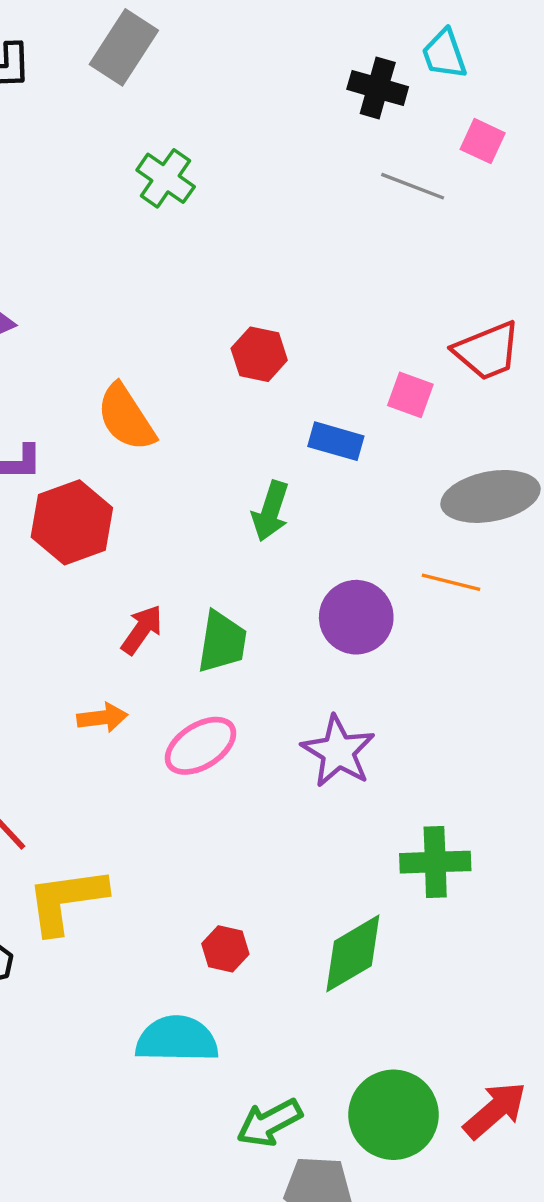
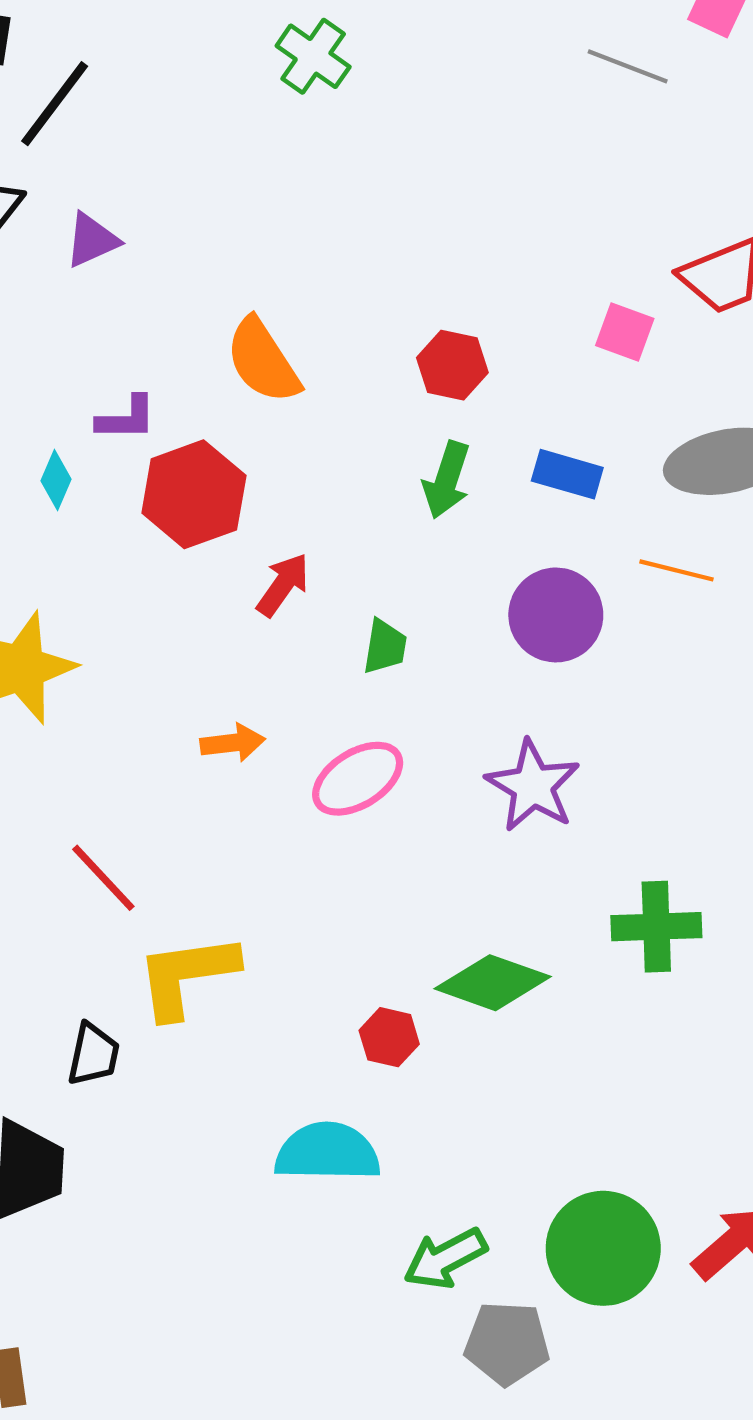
red hexagon: (259, 354) -> (452, 365), moved
blue rectangle: (336, 441) -> (567, 474), moved
red arrow: (142, 630) -> (283, 585), moved
green trapezoid: (222, 642) -> (385, 647), size x0.7
green diamond: (353, 953) -> (493, 983), moved, turned 50

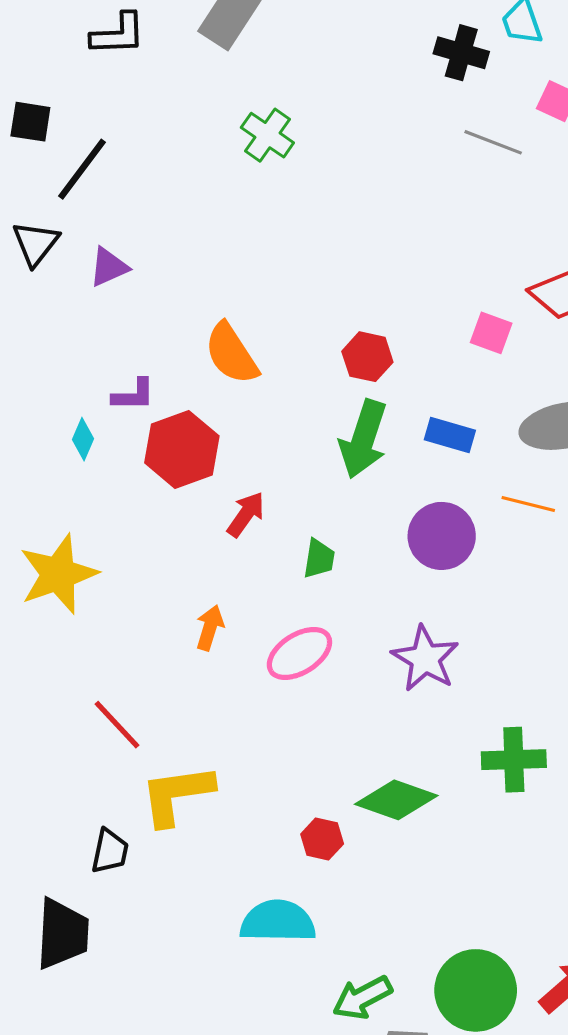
green arrow: (447, 480) -> (363, 439), size x1.4
orange arrow: (233, 743) -> (210, 628), turned -66

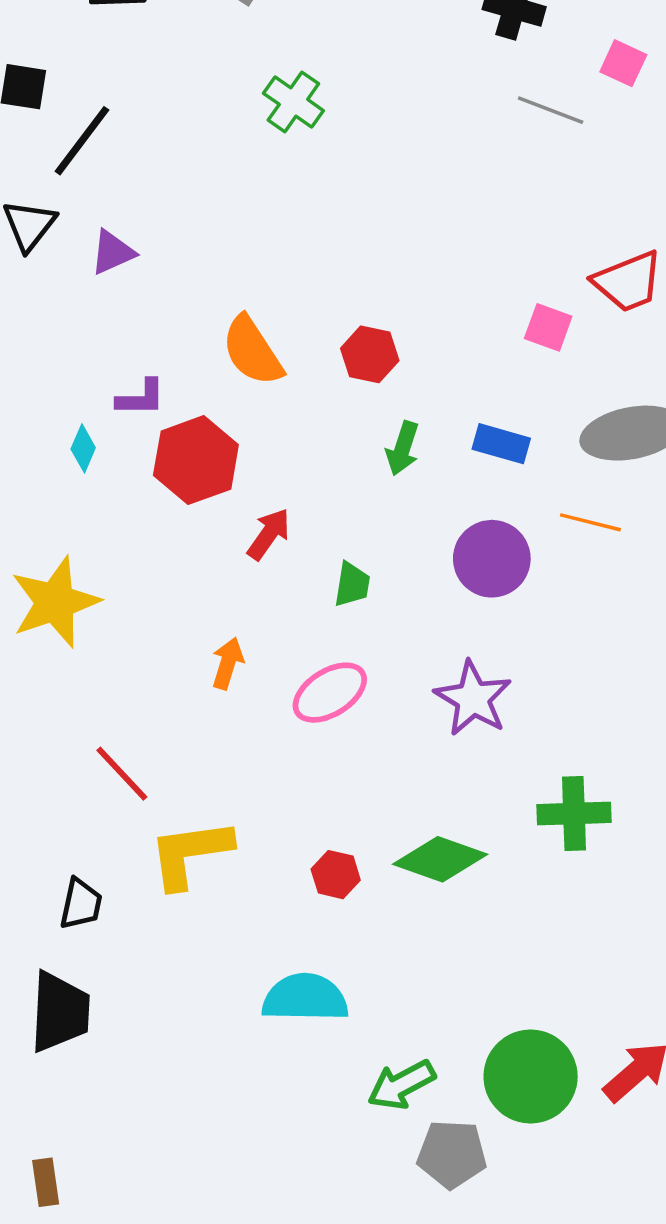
red hexagon: (367, 357) -> (370, 354), moved
green arrow: (363, 439) -> (403, 448), size x0.6
red hexagon: (322, 839) -> (336, 875), moved
black trapezoid: (110, 851) -> (81, 904), moved

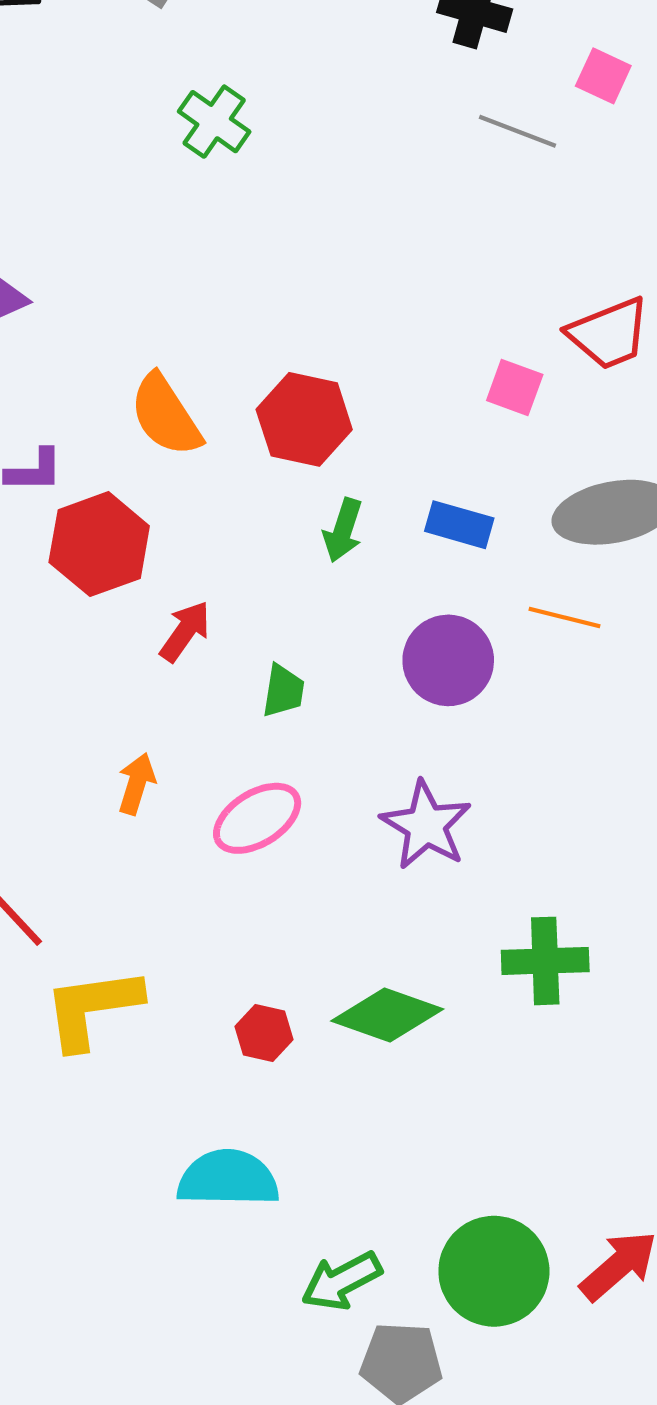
red hexagon: (370, 354) -> (304, 419), size x1.4

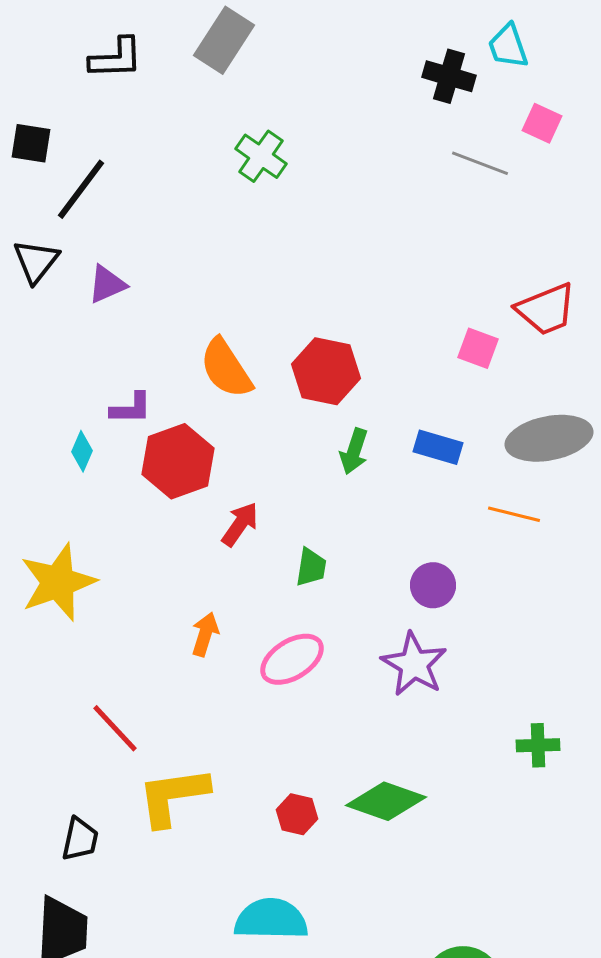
purple circle: (448, 660) -> (433, 585), moved, size x0.7
green cross: (545, 961) -> (538, 745), moved, size x0.7

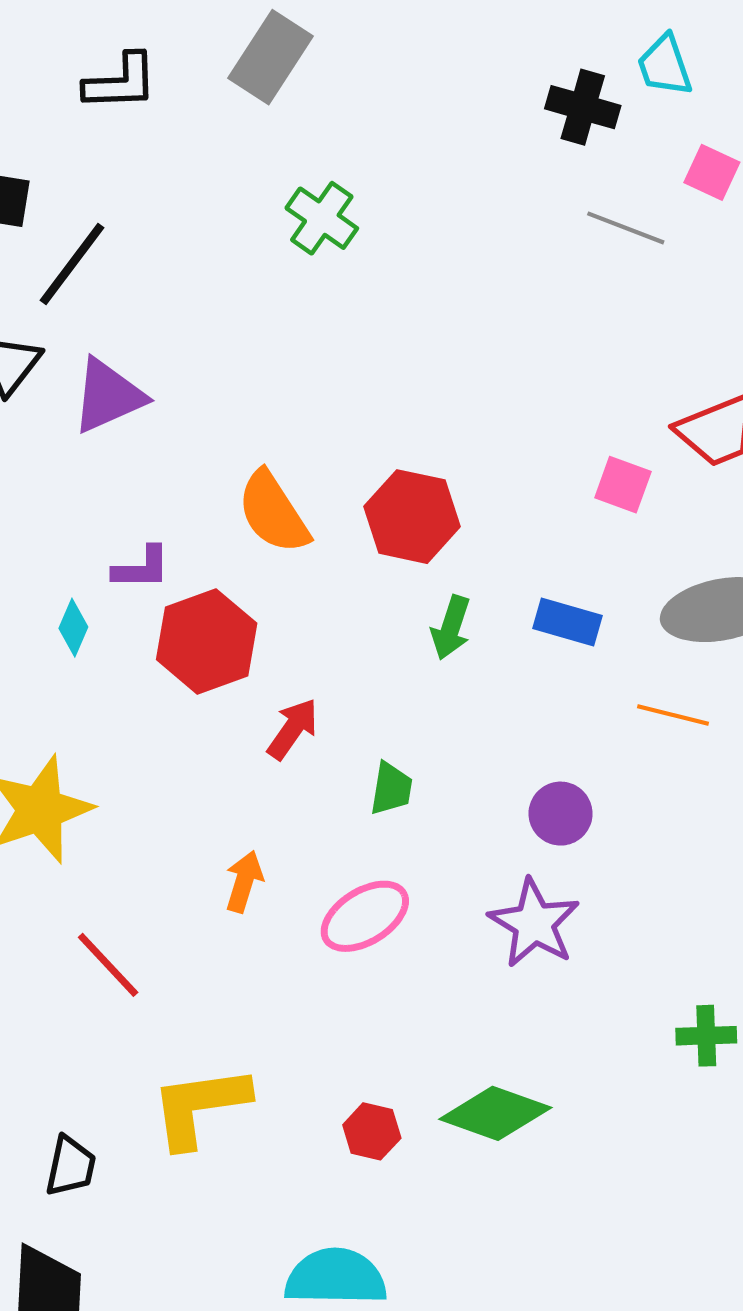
purple triangle: (107, 284) -> (108, 396), size x1.4
red line: (115, 728) -> (108, 965), moved

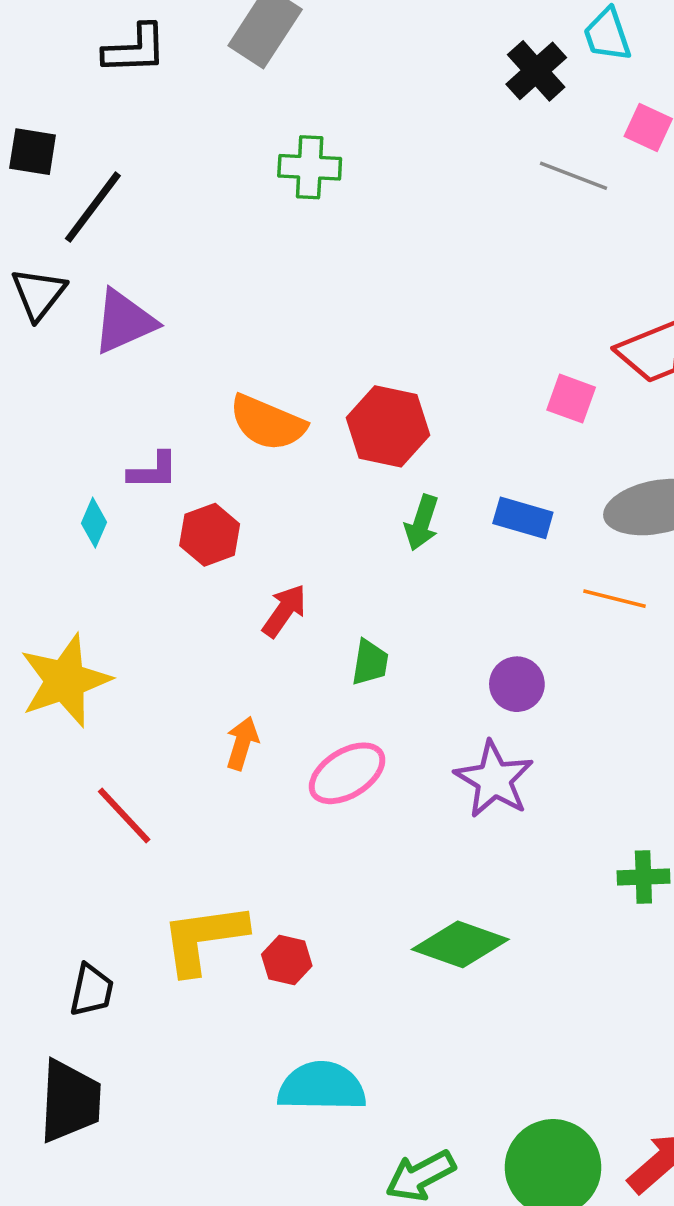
black cross: (583, 107) -> (536, 71), turned 32
green cross: (322, 218) -> (310, 167), turned -32
orange semicircle: (273, 512) -> (267, 423), turned -34
red hexagon: (207, 641) -> (210, 535), size x0.7
red hexagon: (372, 1131) -> (287, 960), moved

